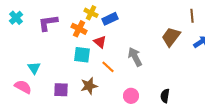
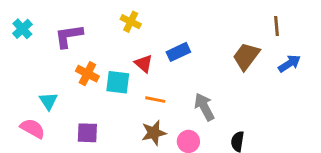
blue rectangle: (110, 19) -> (178, 52), moved
orange cross: (79, 29) -> (87, 74), moved
gray arrow: (135, 57) -> (204, 107), moved
orange line: (108, 67) -> (155, 100), turned -32
brown star: (89, 86) -> (154, 133), moved

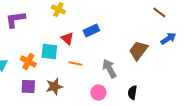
brown line: (276, 26) -> (159, 12), turned -48
brown trapezoid: (246, 56) -> (138, 50), moved
orange cross: (87, 74) -> (28, 62), moved
brown star: (154, 133) -> (54, 87), moved

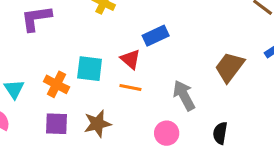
red triangle: (67, 38) -> (130, 59), moved

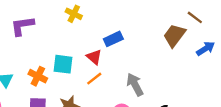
brown trapezoid: (230, 67) -> (174, 35), moved
orange line: (130, 88) -> (94, 79), turned -49

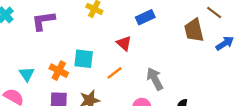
brown trapezoid: (174, 35) -> (194, 30), turned -50
blue rectangle: (113, 39) -> (145, 17), moved
red triangle: (94, 57) -> (124, 43), moved

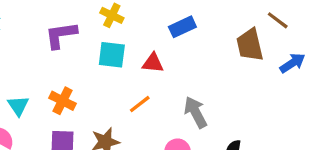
purple L-shape: (43, 21) -> (61, 35), moved
red triangle: (124, 43) -> (153, 63), turned -35
cyan square: (84, 59) -> (112, 55), moved

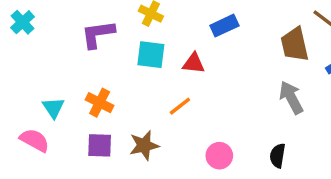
gray arrow: (196, 112) -> (291, 97), moved

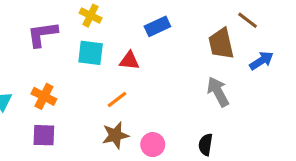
brown star: (144, 145) -> (115, 135), moved

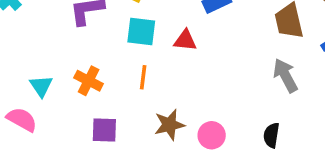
orange line: (117, 99) -> (143, 77), moved, turned -45
purple square: (44, 135) -> (104, 130), moved

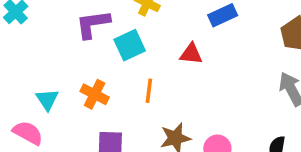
cyan square: (141, 32) -> (130, 45), moved, turned -32

